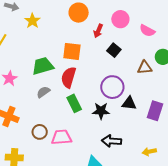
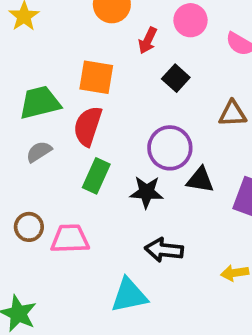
green rectangle: (74, 103) -> (96, 176), turned 48

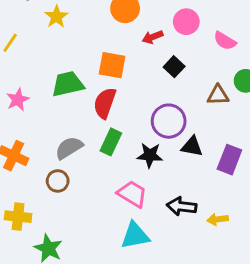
red arrow: (148, 41) -> (153, 37), turned 42
gray semicircle: (39, 152) -> (69, 148), moved, size x1.4
pink trapezoid: (70, 239) -> (132, 194), moved, turned 32
black arrow: (164, 250) -> (182, 206), moved

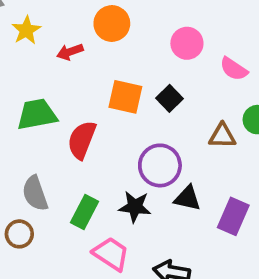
red arrow: (153, 37) -> (70, 52), moved
orange square: (112, 65) -> (125, 97), moved
green rectangle: (111, 142) -> (84, 212), moved
gray semicircle: (69, 148) -> (35, 193), turned -80

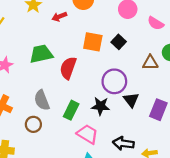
black triangle: (187, 198) -> (131, 100), turned 42

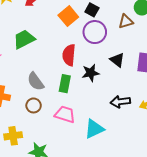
orange square: (93, 42) -> (68, 16), turned -36
red semicircle: (68, 68) -> (69, 55), moved
purple circle: (114, 81) -> (95, 32), moved
pink trapezoid: (88, 134) -> (65, 114), moved

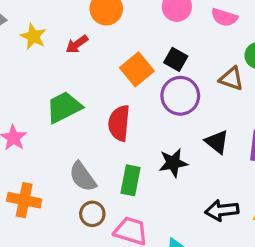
brown triangle: (126, 21) -> (231, 79), turned 35
red semicircle: (69, 55) -> (119, 123), moved
brown circle: (34, 105) -> (92, 214), moved

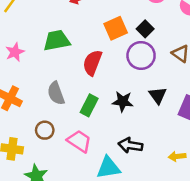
black arrow: (222, 210) -> (130, 145), moved
brown circle: (92, 214) -> (45, 130), moved

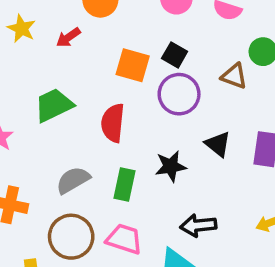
orange square: (116, 28) -> (133, 65), turned -35
gray semicircle: (56, 93) -> (73, 180), turned 95
brown circle: (45, 130) -> (71, 237), size x1.6

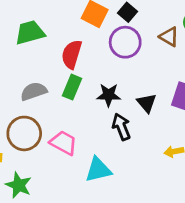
black triangle: (218, 144) -> (147, 103), moved
green rectangle: (125, 185) -> (72, 87), moved
black arrow: (198, 225) -> (121, 127), moved, turned 64

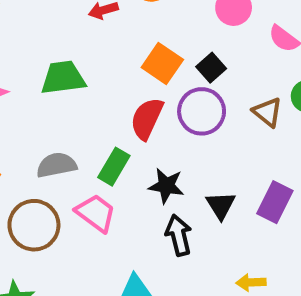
red semicircle: (72, 54) -> (147, 119), moved
pink trapezoid: (64, 143) -> (96, 213), moved

